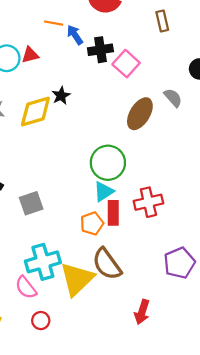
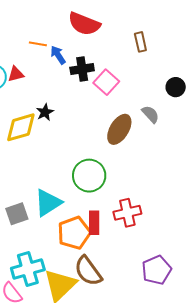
cyan triangle: (104, 192) -> (48, 203), moved, size x1.4
orange pentagon: (92, 224) -> (74, 233), size x1.5

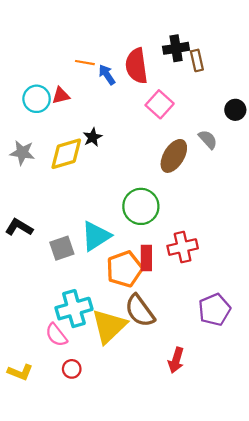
red semicircle: (84, 24) -> (137, 66), moved, turned 60
black cross: (82, 69) -> (176, 48), moved

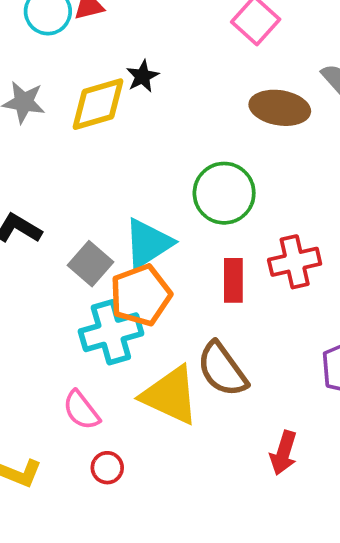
brown ellipse: (174, 156) -> (280, 108), turned 68
gray square: (62, 248) -> (91, 264), turned -30
orange pentagon: (124, 269) -> (141, 295), moved
cyan cross: (74, 309) -> (111, 332), moved
yellow triangle: (109, 326) -> (170, 395), turned -51

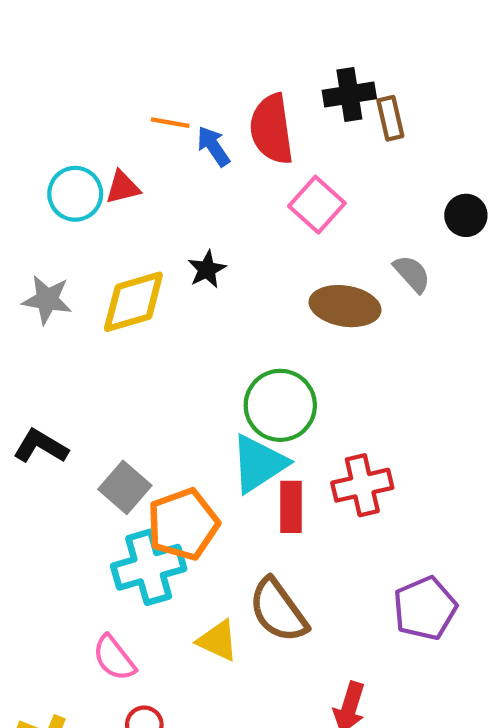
black star: (142, 76) -> (207, 269), moved
cyan triangle: (148, 243) -> (259, 464), moved
yellow triangle: (170, 395) -> (218, 641), size x0.6

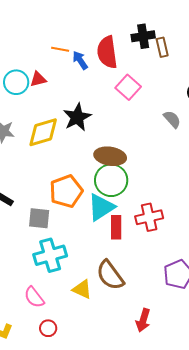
black star: (207, 269) -> (77, 117), size x1.6
brown ellipse: (345, 306) -> (110, 156), moved
gray square: (125, 487) -> (39, 218), turned -35
orange pentagon: (183, 524) -> (66, 191), moved

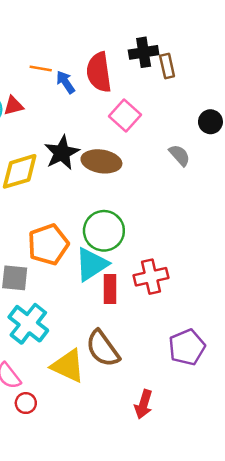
brown ellipse: (110, 156) -> (101, 161), moved
cyan cross: (50, 255) -> (28, 324), turned -36
yellow triangle: (82, 289) -> (68, 366), size x1.4
red circle: (48, 328) -> (26, 403), moved

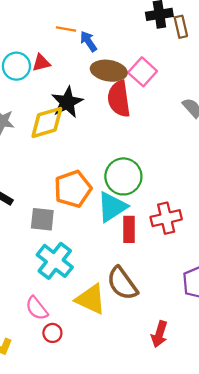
red semicircle: (99, 72) -> (119, 99), moved
black star: (62, 153) -> (67, 102), moved
brown ellipse: (101, 161) -> (109, 71), moved

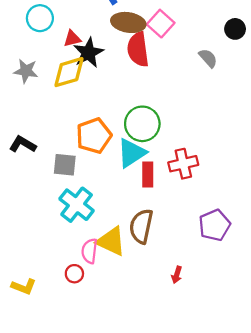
red triangle: (41, 63) -> (72, 39), moved
brown semicircle: (122, 283) -> (141, 226), turned 48
pink semicircle: (37, 308) -> (89, 251), moved, turned 45
red arrow: (159, 334) -> (177, 275), size x0.7

